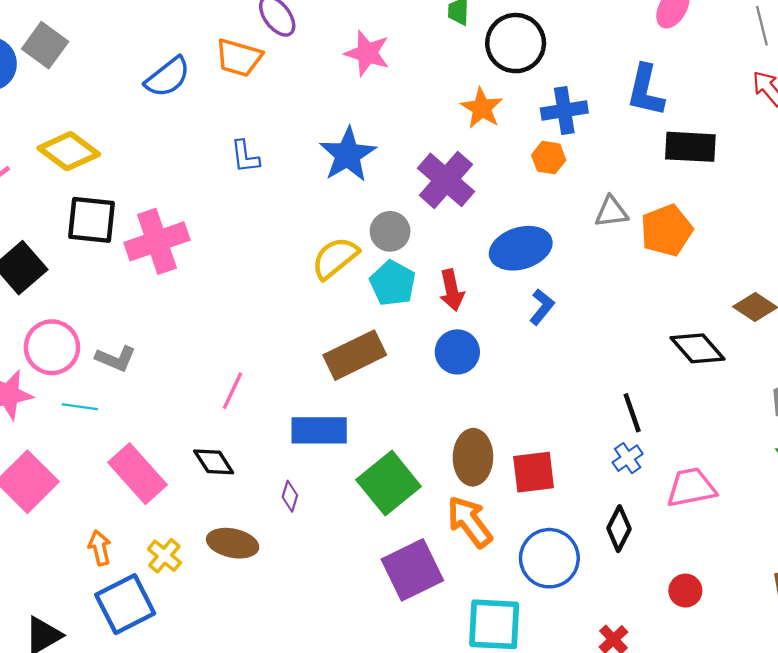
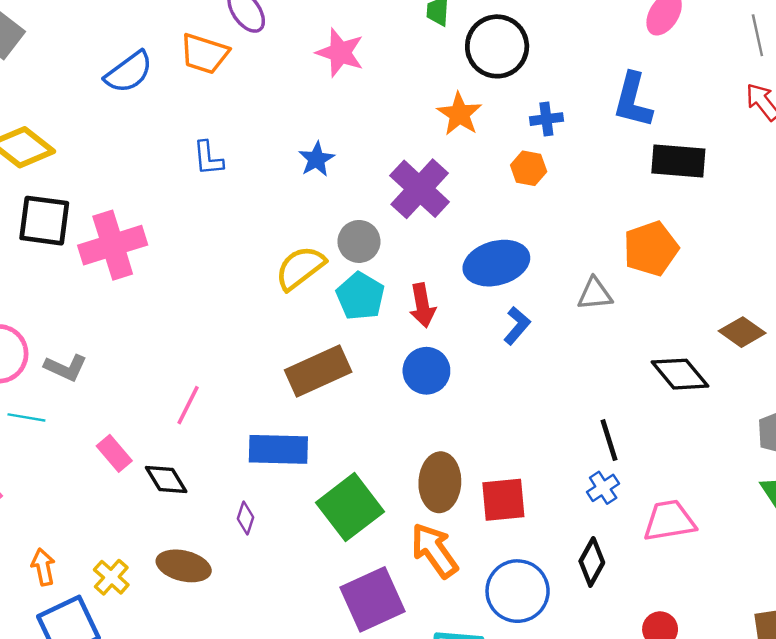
blue cross: (564, 110) -> (546, 119), size x0.7
blue star: (348, 155) -> (317, 159), size x0.6
gray triangle: (611, 212) -> (595, 294), moved
pink rectangle: (138, 474) -> (114, 453), moved, size x0.6

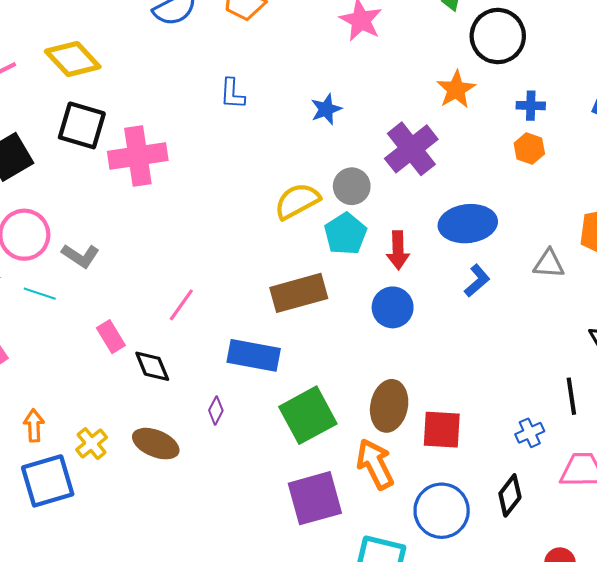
orange hexagon: (529, 168) -> (529, 149), moved
black line: (609, 440) -> (571, 396), moved

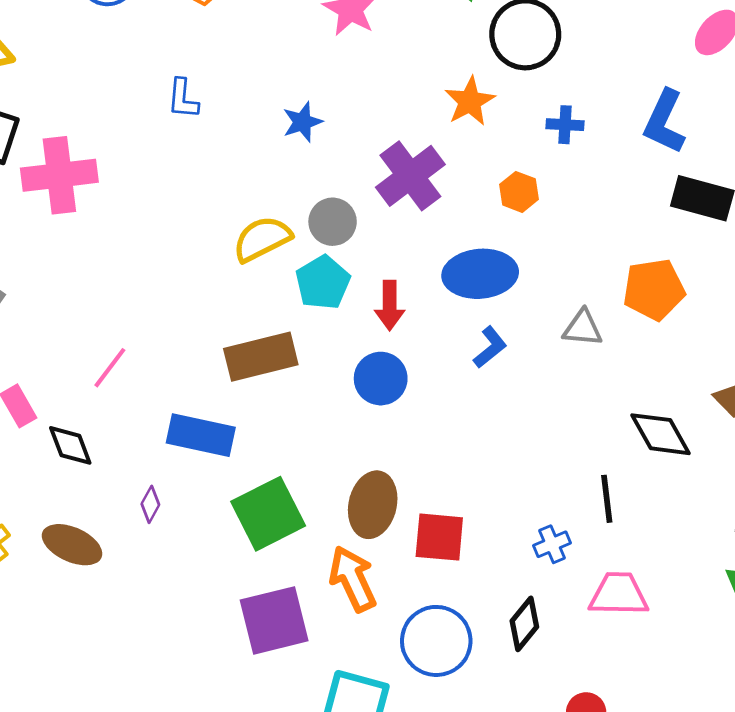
orange hexagon: (529, 149) -> (519, 192), moved

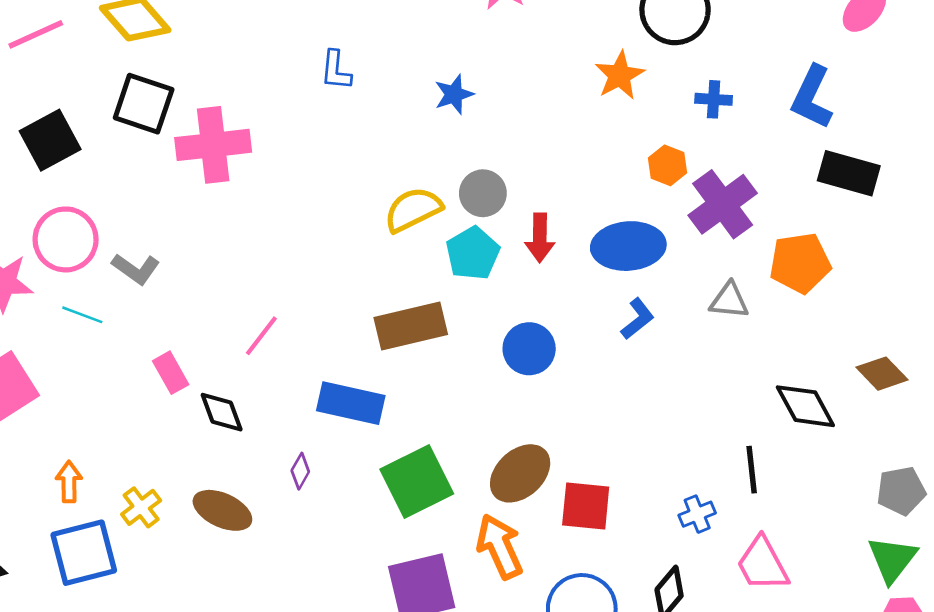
purple cross: (410, 176) -> (723, 204), moved
red arrow: (390, 305) -> (540, 238), moved
brown ellipse: (373, 505) -> (520, 473), turned 34
pink trapezoid: (619, 594) -> (763, 564), turned -120

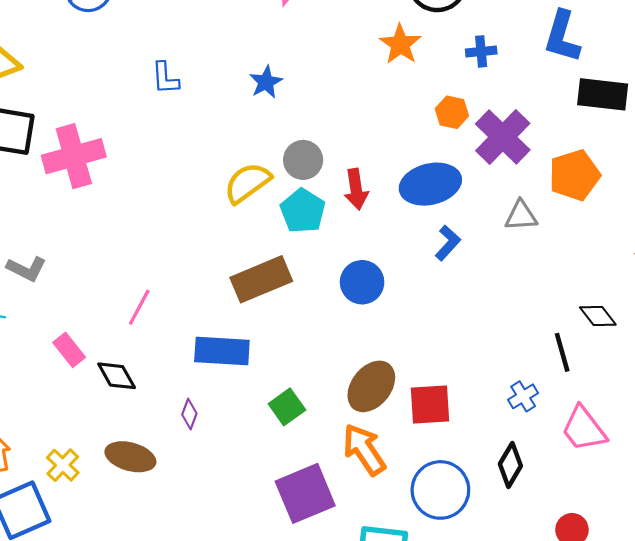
black diamond: (805, 406) -> (598, 316), moved, size x0.7
green square: (417, 481) -> (287, 407), size x0.6

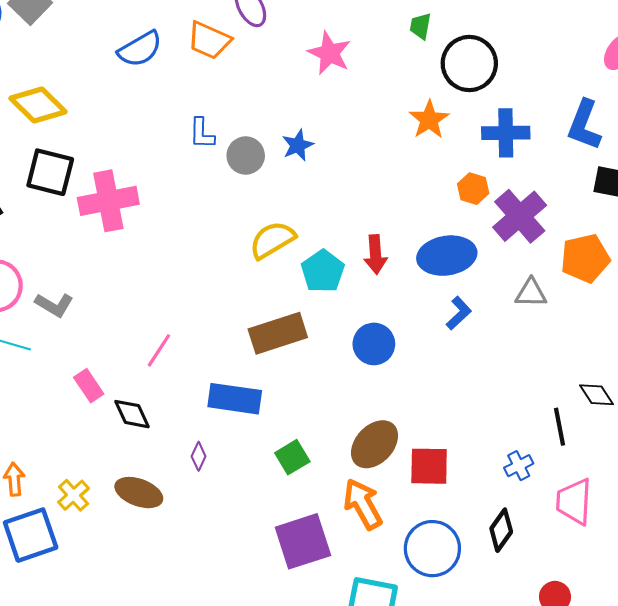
blue cross: (481, 51) -> (506, 133), size x1.6
gray circle: (303, 160) -> (246, 156), moved
pink trapezoid: (584, 429) -> (574, 502), turned 36

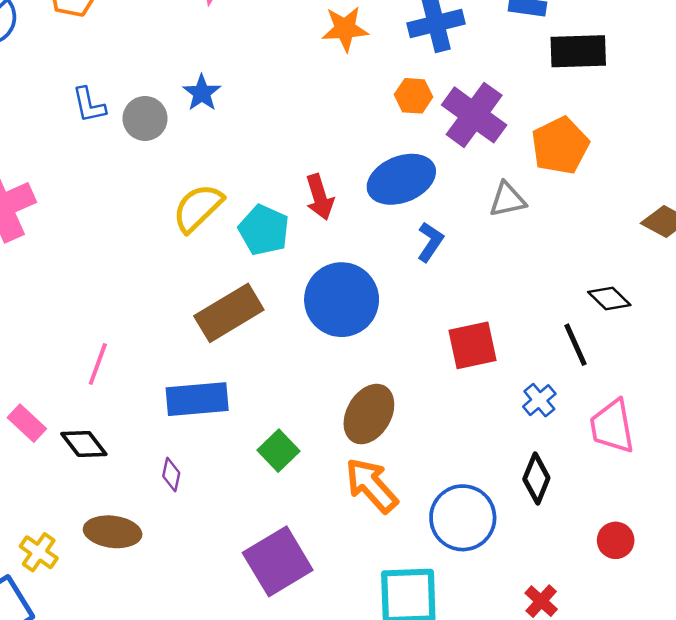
orange star: (429, 120) -> (345, 29), turned -30
blue circle: (374, 344) -> (342, 300), size x1.5
red square: (429, 466) -> (472, 345), moved
purple square: (303, 541) -> (278, 561), moved

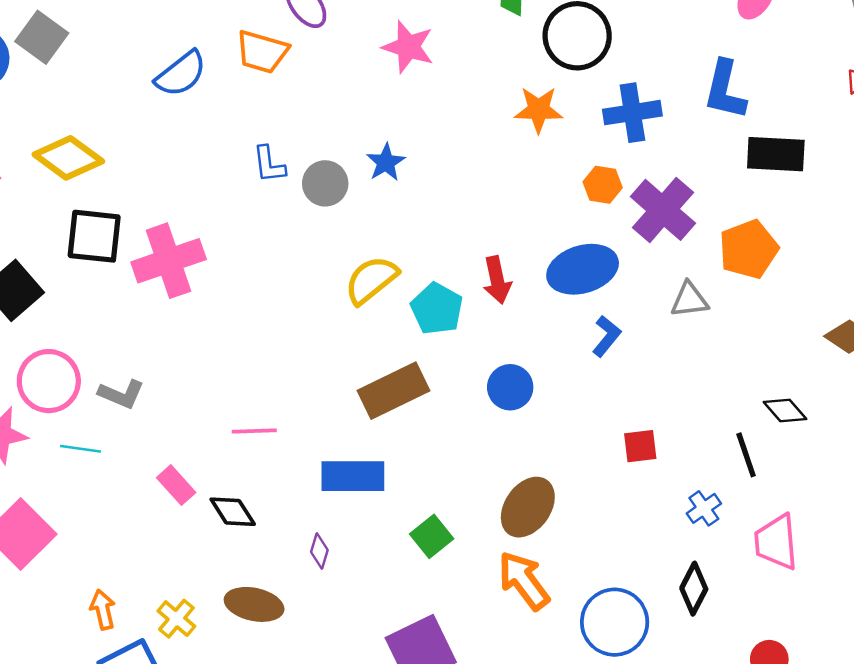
blue circle: (342, 300) -> (510, 387), size x0.6
red square: (472, 345) -> (640, 446), size x0.7
pink line: (98, 364) -> (254, 431), turned 63

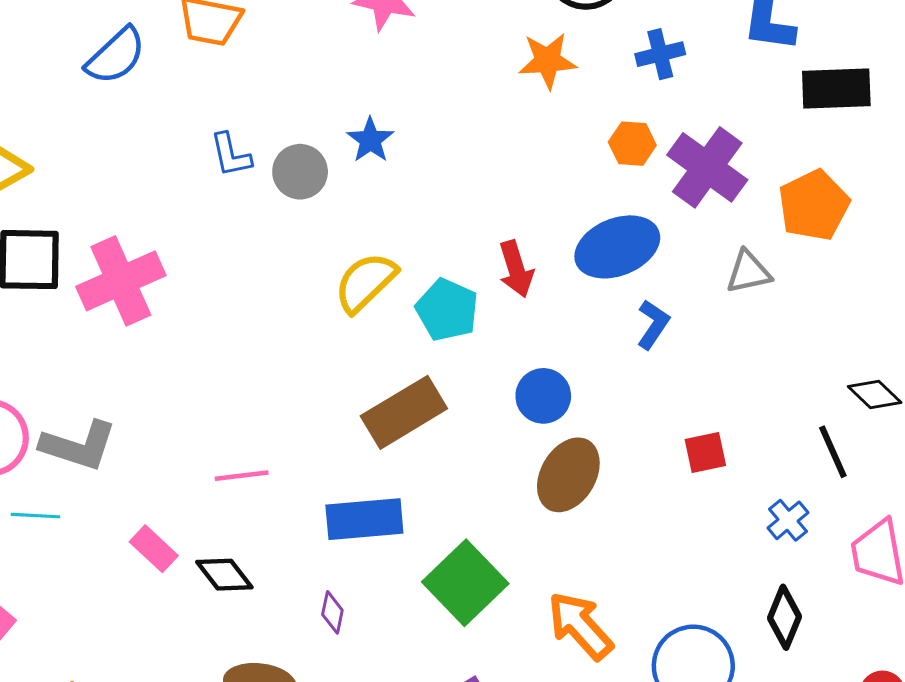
blue cross: (632, 113) -> (660, 54), size x0.7
gray L-shape: (121, 394) -> (79, 446), size x1.4
brown ellipse: (528, 507) -> (568, 475), moved
green square: (432, 536) -> (465, 583), size x1.6

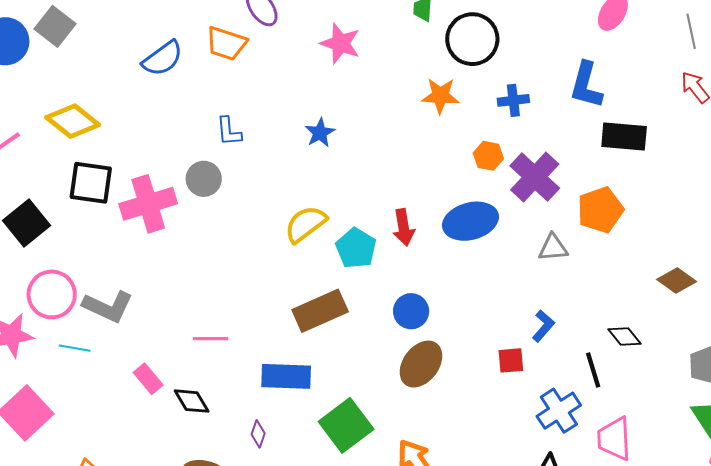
gray circle: (300, 172) -> (204, 179), moved
blue L-shape: (653, 324) -> (543, 326), moved
blue cross: (788, 520) -> (559, 411), size x1.6

